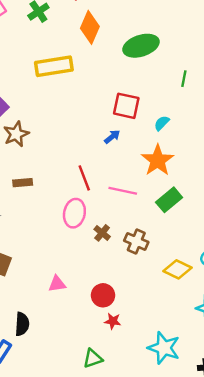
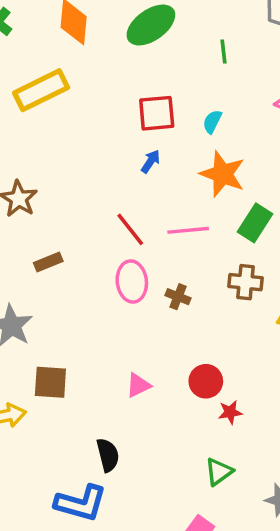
brown cross: (136, 241) -> (246, 282), moved

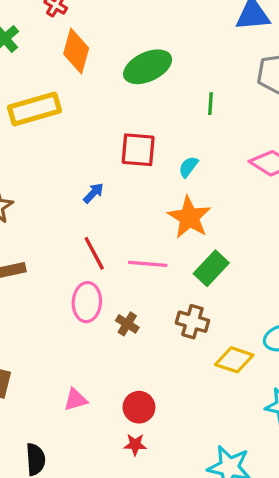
blue arrow: (151, 161) -> (93, 193), moved
red star: (230, 412) -> (135, 445), moved

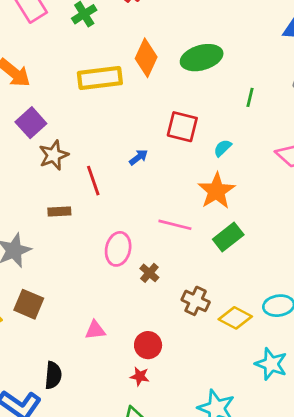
orange diamond: (76, 51) -> (146, 58), moved
red line: (94, 253) -> (93, 181), moved
brown cross: (192, 322) -> (196, 301), moved

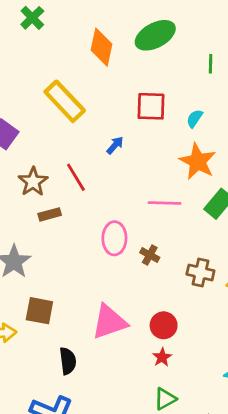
yellow rectangle: (100, 78) -> (65, 101), moved, turned 66
brown star: (54, 155) -> (33, 182), moved
pink triangle: (95, 330) -> (109, 322), size x1.8
black semicircle: (53, 375) -> (68, 361), moved
red star: (140, 376) -> (162, 357), turned -30

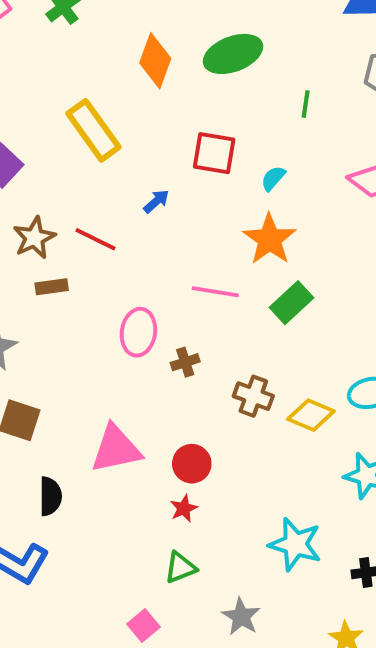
red line: (76, 177) -> (95, 239), turned -40
brown cross: (150, 255) -> (185, 362), turned 36

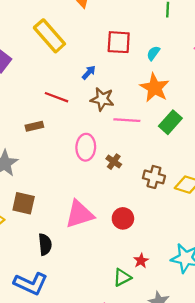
brown star: (34, 238) -> (102, 99), moved, turned -30
brown cross: (185, 362) -> (114, 162), turned -32
red star: (184, 508) -> (141, 261), moved

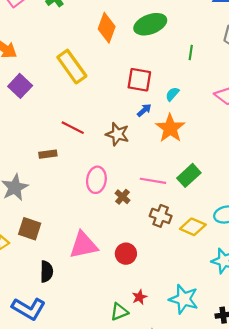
blue arrow: (89, 72) -> (144, 110), moved
pink line: (127, 120) -> (153, 181), moved
green rectangle: (170, 122) -> (189, 175), moved

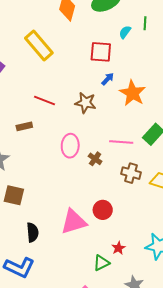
cyan semicircle: (172, 94) -> (125, 32), moved
pink triangle: (83, 245) -> (74, 222), moved

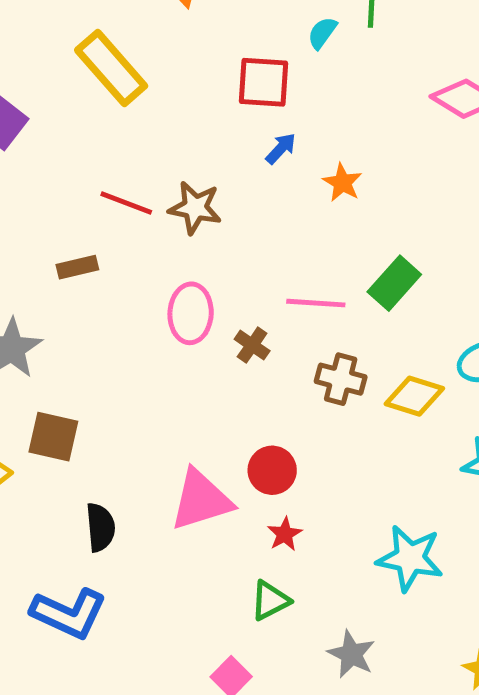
orange star: (133, 93) -> (342, 183), size x0.6
brown star: (85, 103) -> (195, 208), moved
red star: (118, 248) -> (285, 534), moved

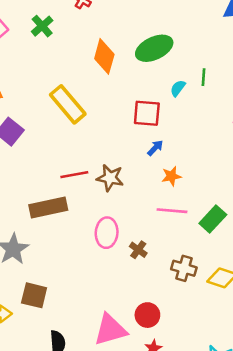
orange star: (342, 183) -> (171, 176), moved, turned 30
red line: (126, 203) -> (74, 175), turned -32
brown rectangle: (77, 267) -> (48, 207), size x1.8
pink line: (316, 303) -> (172, 211), moved

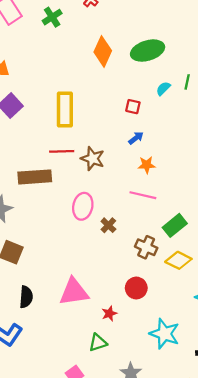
yellow rectangle: (68, 104) -> (65, 110), moved, turned 32
red square: (147, 113) -> (133, 107), size x0.6
green rectangle: (213, 219) -> (175, 225), moved
red circle: (147, 315) -> (136, 288), moved

